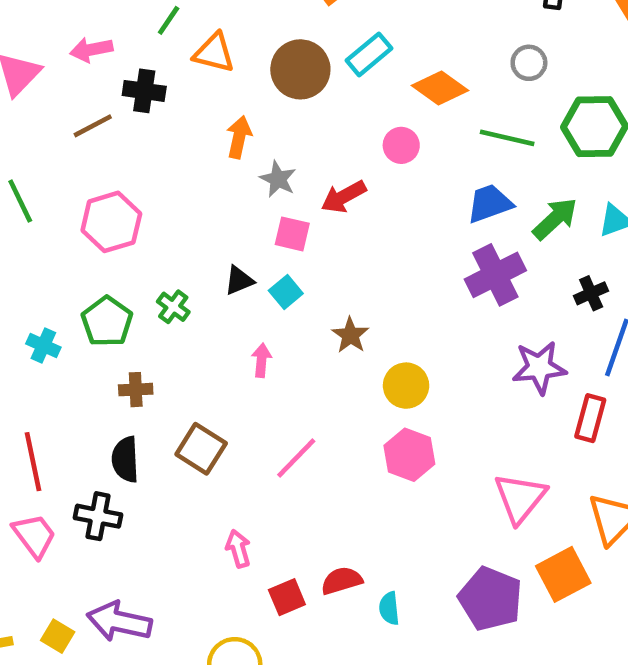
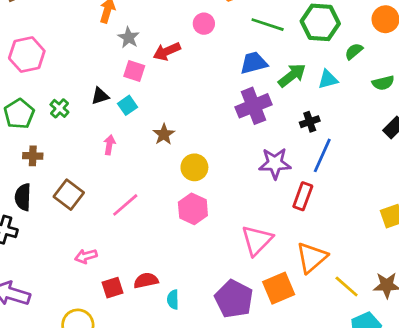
pink arrow: (238, 549) -> (86, 256), turned -95

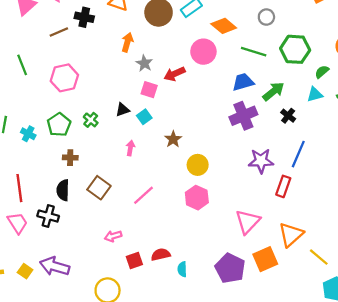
pink circle: (204, 24) -> (203, 52), size x1.5
cyan triangle: (328, 79) -> (315, 94), moved
black cross: (310, 122) -> (288, 116), moved, turned -32

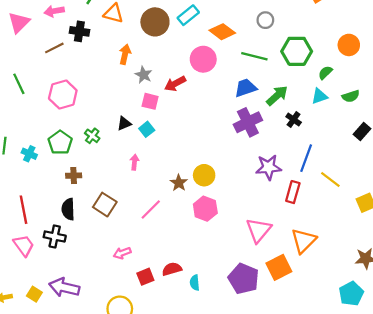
brown star: (173, 139) -> (179, 183), moved
yellow line: (319, 257) -> (330, 180), moved

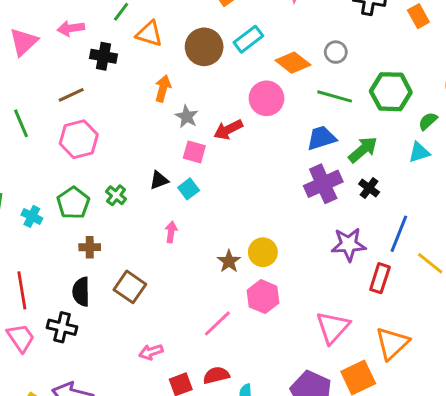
gray circle: (265, 20) -> (336, 52), moved
brown line: (54, 48) -> (71, 95), moved
black cross: (294, 119) -> (369, 188), moved
pink line: (151, 210) -> (217, 323), moved

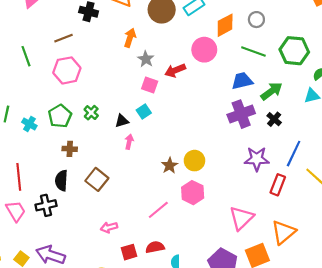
orange diamond: (293, 63) -> (225, 25), turned -70
black triangle: (159, 180) -> (122, 121), moved
black cross: (62, 327) -> (46, 205), turned -30

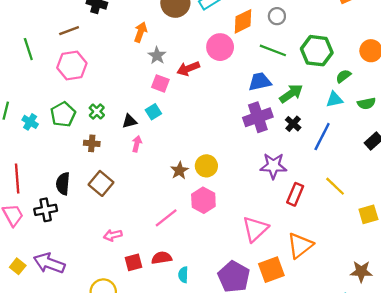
brown cross: (70, 149) -> (92, 143), moved
blue line: (294, 154) -> (322, 137), moved

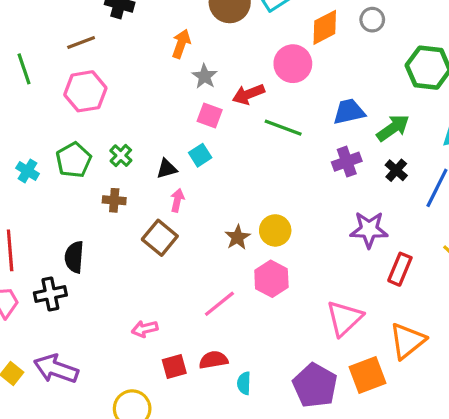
green line: (273, 50) -> (283, 128), moved
purple cross: (258, 117) -> (347, 162), size x0.7
brown square: (101, 183) -> (160, 238), moved

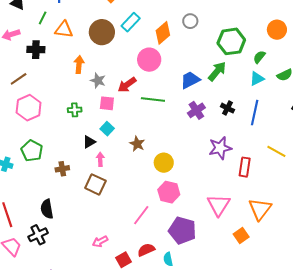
green arrow: (393, 128) -> (217, 71), moved
green cross: (121, 156) -> (75, 110), moved, turned -32
brown star: (237, 237) -> (137, 144), moved
orange square: (368, 375) -> (241, 236), size x0.7
purple pentagon: (315, 386) -> (182, 230), moved

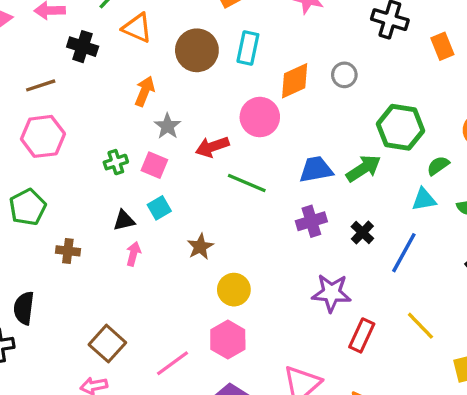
cyan rectangle: (131, 22) -> (248, 48), turned -48
pink square: (107, 103) -> (154, 165), moved
green cross: (75, 110) -> (116, 162), turned -32
brown square: (95, 184) -> (107, 344), moved

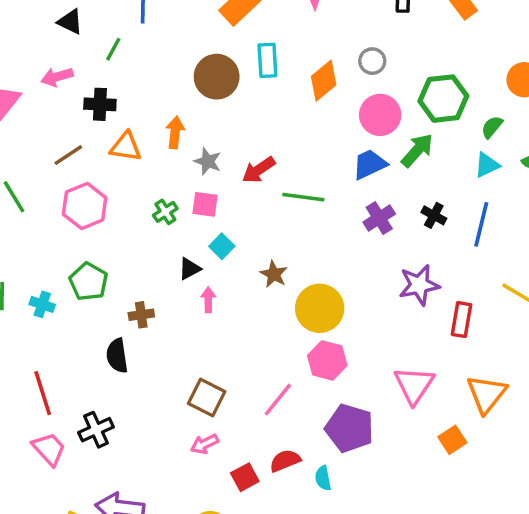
orange triangle: (137, 28) -> (126, 147), moved
pink circle: (260, 117) -> (380, 115), moved
yellow circle: (234, 290) -> (320, 308), size x1.4
black semicircle: (24, 308) -> (117, 356), moved

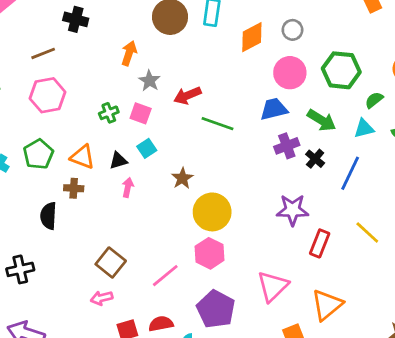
orange triangle: (126, 147) -> (83, 157), moved
green arrow: (417, 150) -> (322, 120), moved, turned 68
purple cross: (379, 218) -> (287, 146), moved

